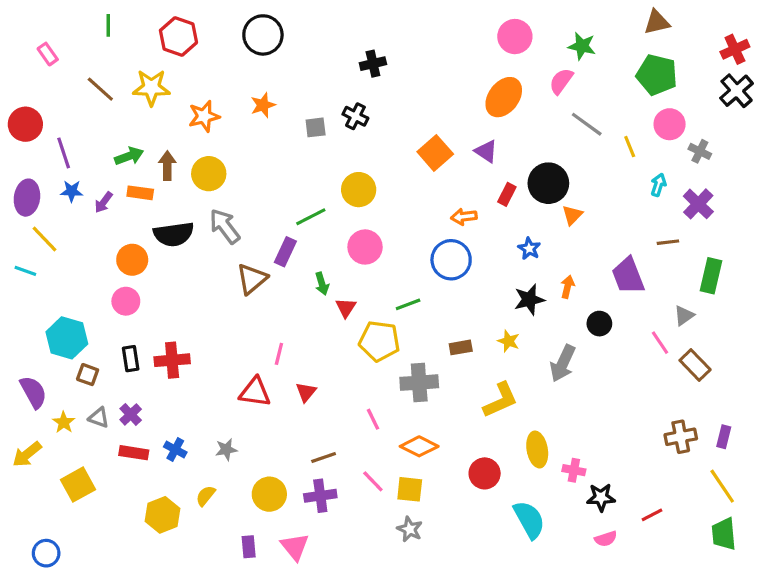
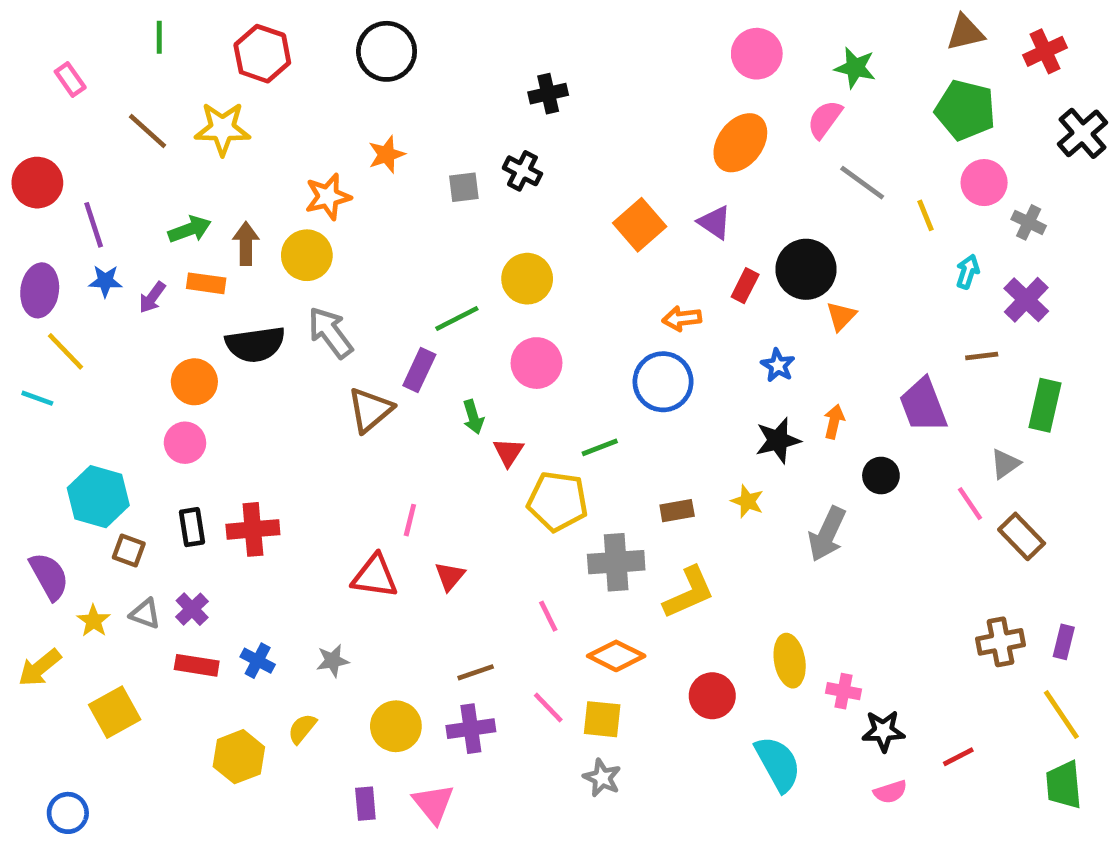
red cross: (735, 49) -> (1045, 51), moved
orange star: (204, 116) -> (328, 197), moved
yellow L-shape: (501, 400) -> (689, 593), moved

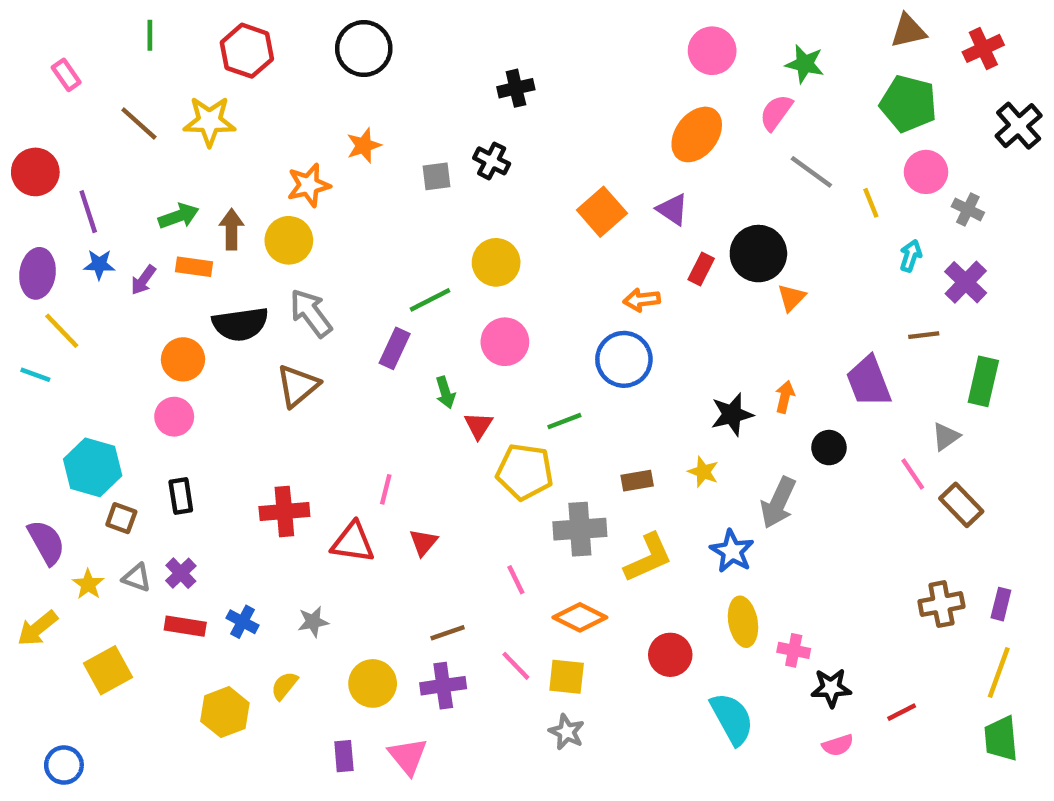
blue star: (778, 365) -> (732, 551), moved, size x1.4
brown triangle: (370, 410) -> (298, 386), moved
red cross: (253, 529) -> (284, 511), moved
yellow line: (1061, 715) -> (999, 672), turned 54

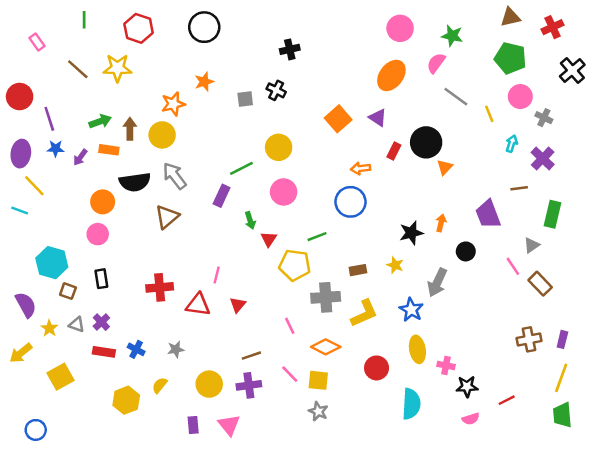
cyan semicircle: (732, 719) -> (411, 404), turned 32

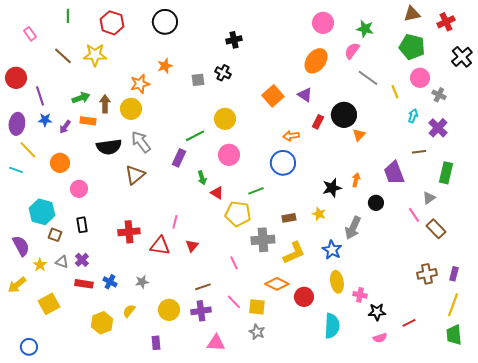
orange circle: (103, 202) -> (60, 163), moved
red triangle: (269, 239) -> (217, 193), turned -32
orange diamond: (326, 347) -> (277, 284), moved
pink triangle: (229, 425) -> (216, 343), moved, turned -48

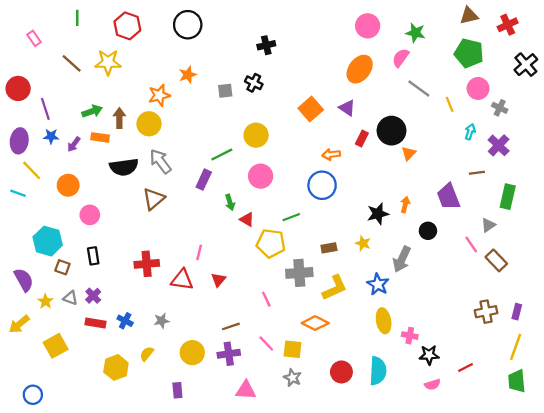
red circle: (304, 297) -> (341, 372), moved

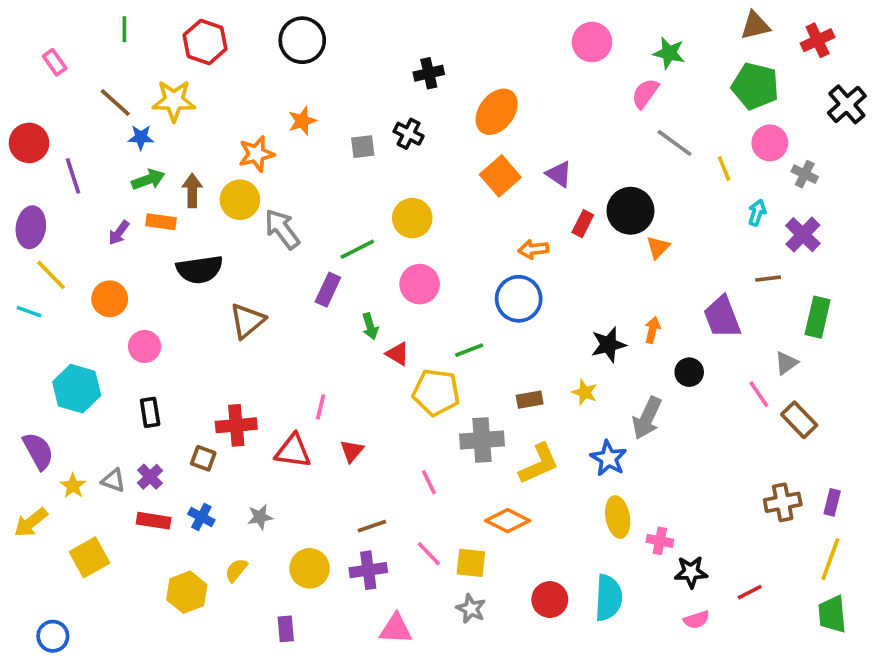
orange ellipse: (360, 69) -> (497, 112), moved
blue star: (51, 136) -> (141, 137), moved
gray arrow: (160, 161) -> (282, 229), moved
brown square: (62, 267) -> (203, 458), moved

